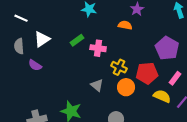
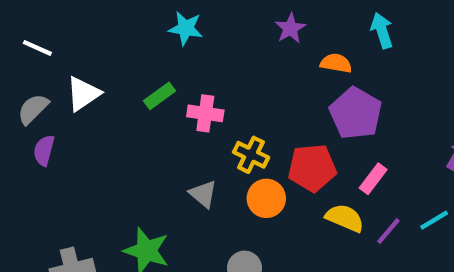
orange semicircle: (125, 25) -> (336, 63), moved
gray semicircle: (19, 46) -> (33, 109), turned 49
purple semicircle: (35, 65) -> (44, 150), moved, turned 72

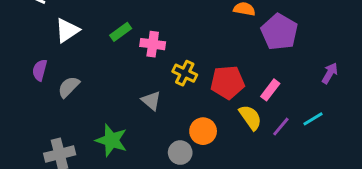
gray semicircle: (33, 109) -> (69, 87), moved
purple pentagon: (356, 113) -> (279, 32), moved
orange circle: (266, 198) -> (203, 131), moved
yellow semicircle: (345, 218) -> (250, 117), turned 32

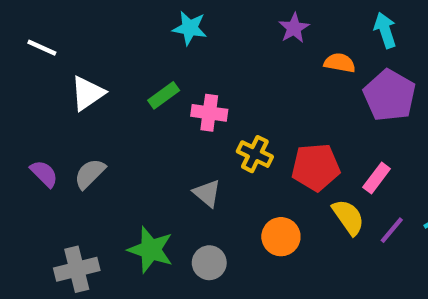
purple semicircle: (40, 70) -> (44, 174), moved, turned 120
gray circle: (180, 153) -> (209, 263), moved

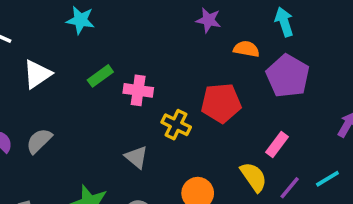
cyan star: (190, 28) -> (80, 20), moved
purple star: (294, 28) -> (208, 20), turned -30
red pentagon: (316, 167) -> (221, 103), moved

